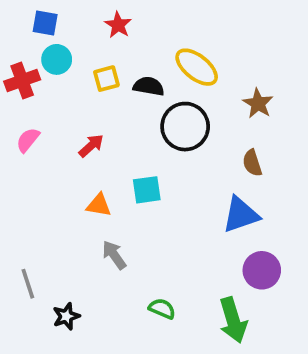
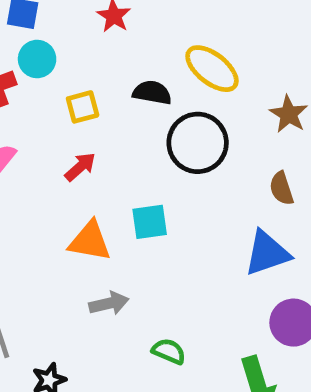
yellow square: (106, 79) -> (83, 107), moved
orange triangle: (99, 205) -> (90, 241), size x1.4
gray arrow: (114, 255) -> (109, 303), turned 112
green semicircle: (162, 309) -> (169, 351), moved

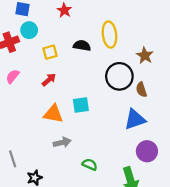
yellow ellipse: (212, 69) -> (110, 35), turned 45
black circle: (198, 143) -> (119, 76), moved

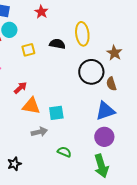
red arrow: (49, 80) -> (20, 88), moved
cyan square: (81, 105) -> (56, 113), moved
purple circle: (147, 151) -> (104, 137), moved

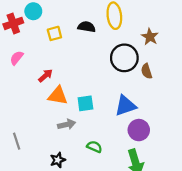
blue triangle: (105, 111) -> (125, 106), moved
black star: (14, 164) -> (58, 160), moved

